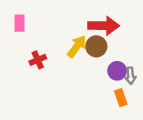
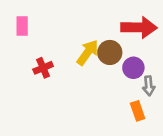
red arrow: (104, 26) -> (139, 27), moved
purple circle: (117, 71) -> (133, 68), moved

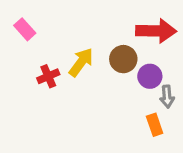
pink rectangle: (22, 26) -> (25, 29), turned -42
yellow arrow: (88, 52) -> (81, 62), moved

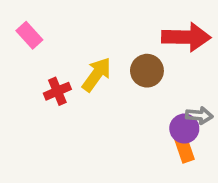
purple circle: (150, 76) -> (184, 129), moved
gray arrow: (167, 97) -> (199, 115), turned -80

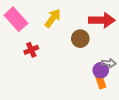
pink rectangle: (29, 35) -> (16, 19), size x1.6
yellow arrow: (97, 74) -> (53, 18), moved

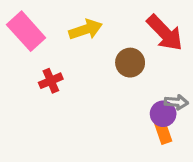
yellow arrow: (53, 18) -> (86, 30), turned 36
red arrow: (102, 20) -> (165, 33), turned 45

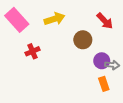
red arrow: (165, 33) -> (105, 21), size x0.7
purple circle: (163, 114) -> (102, 61), moved

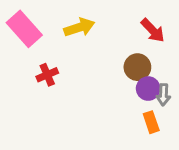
brown circle: (83, 40) -> (137, 67), moved
gray arrow: (112, 65) -> (163, 95), turned 88

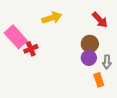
pink rectangle: (24, 29) -> (16, 37), moved
purple circle: (148, 89) -> (89, 58), moved

